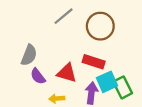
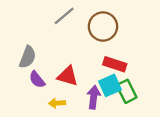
red rectangle: (94, 62) -> (115, 64), moved

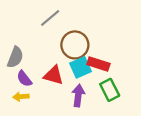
brown circle: (103, 26) -> (75, 45), moved
cyan square: (110, 85) -> (80, 67), moved
yellow arrow: (57, 103) -> (21, 97), moved

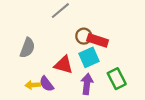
brown circle: (75, 45) -> (84, 36), size x0.6
red rectangle: (98, 64) -> (98, 40), moved
purple semicircle: (24, 79) -> (47, 84), moved

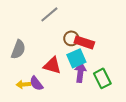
purple arrow: (87, 84) -> (80, 72), moved

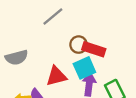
gray semicircle: (18, 49) -> (17, 57), turned 54
red triangle: (52, 65) -> (56, 76), turned -30

